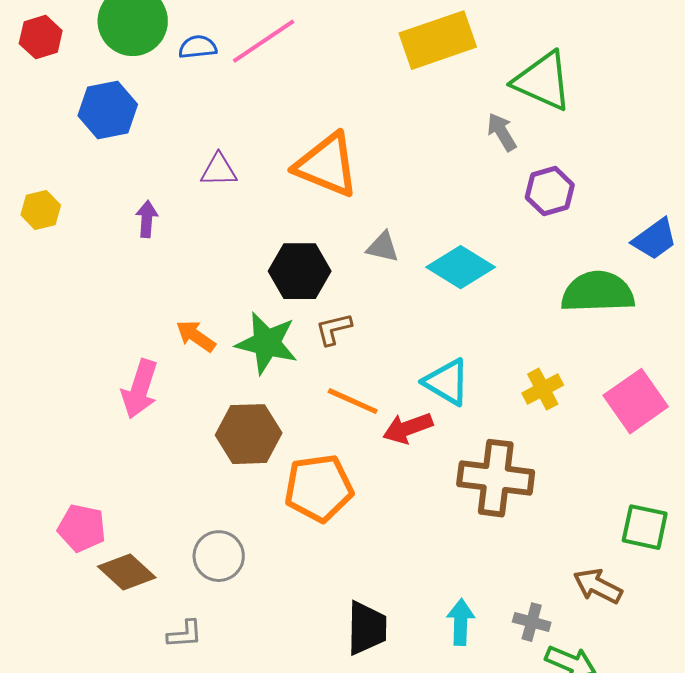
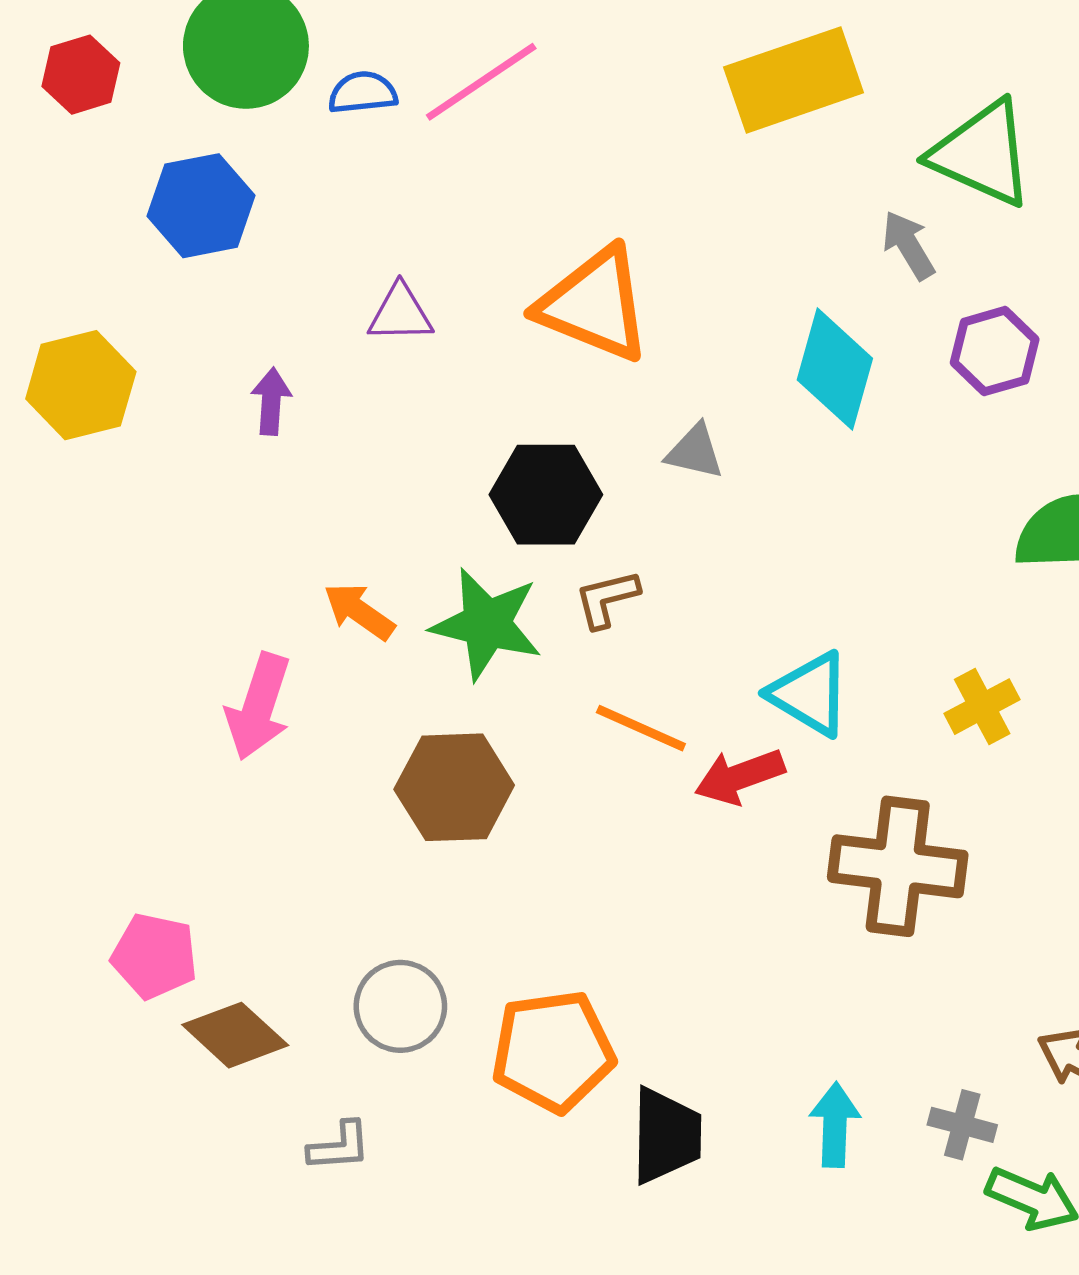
yellow hexagon: (41, 210) -> (81, 385), size x1.5
cyan diamond: (461, 267) -> (835, 369), moved, turned 74
orange pentagon: (319, 488) -> (553, 1051), moved

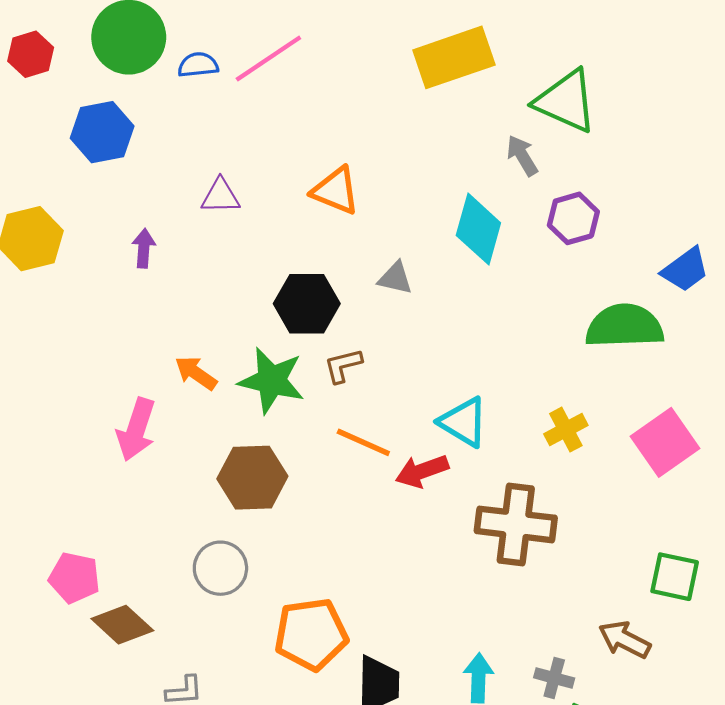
orange triangle: (594, 304) -> (336, 191), size x0.7
gray circle: (400, 1006) -> (220, 568), moved

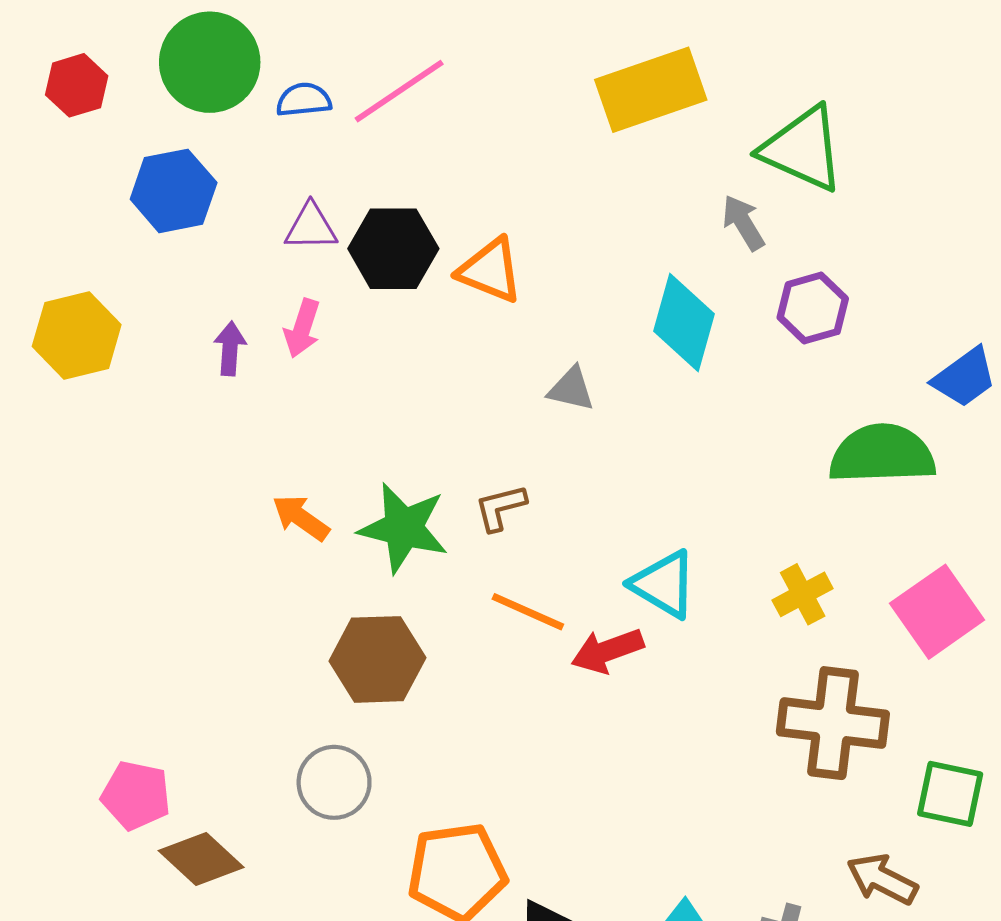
purple triangle: (220, 196) -> (311, 227), moved
black hexagon: (307, 304) -> (393, 249), moved
pink arrow: (136, 430) -> (302, 328), moved, size x0.7
brown cross: (516, 524) -> (833, 723), moved

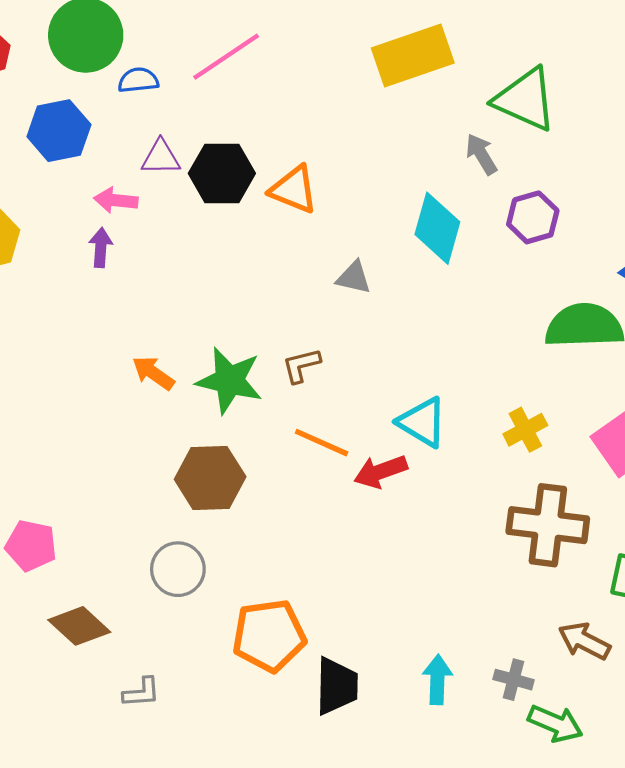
blue semicircle: (304, 100) -> (138, 80), moved
pink arrow: (302, 328) -> (116, 200), moved, turned 78
pink pentagon: (136, 795) -> (31, 546), moved

